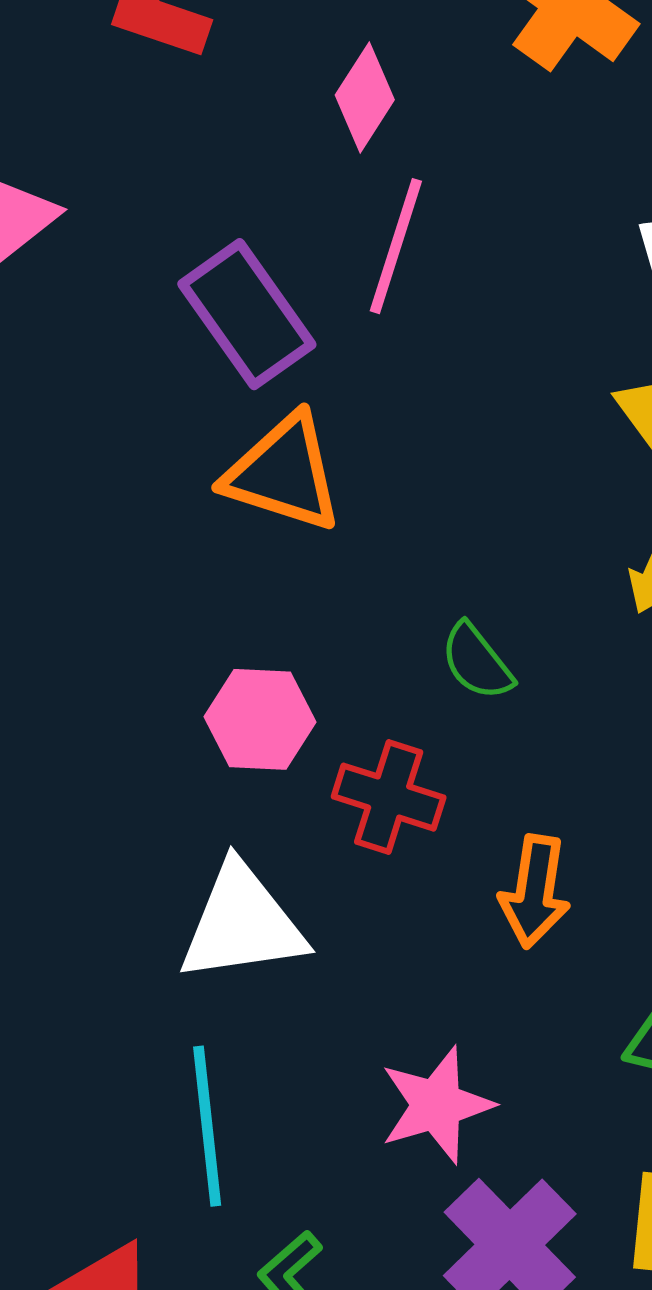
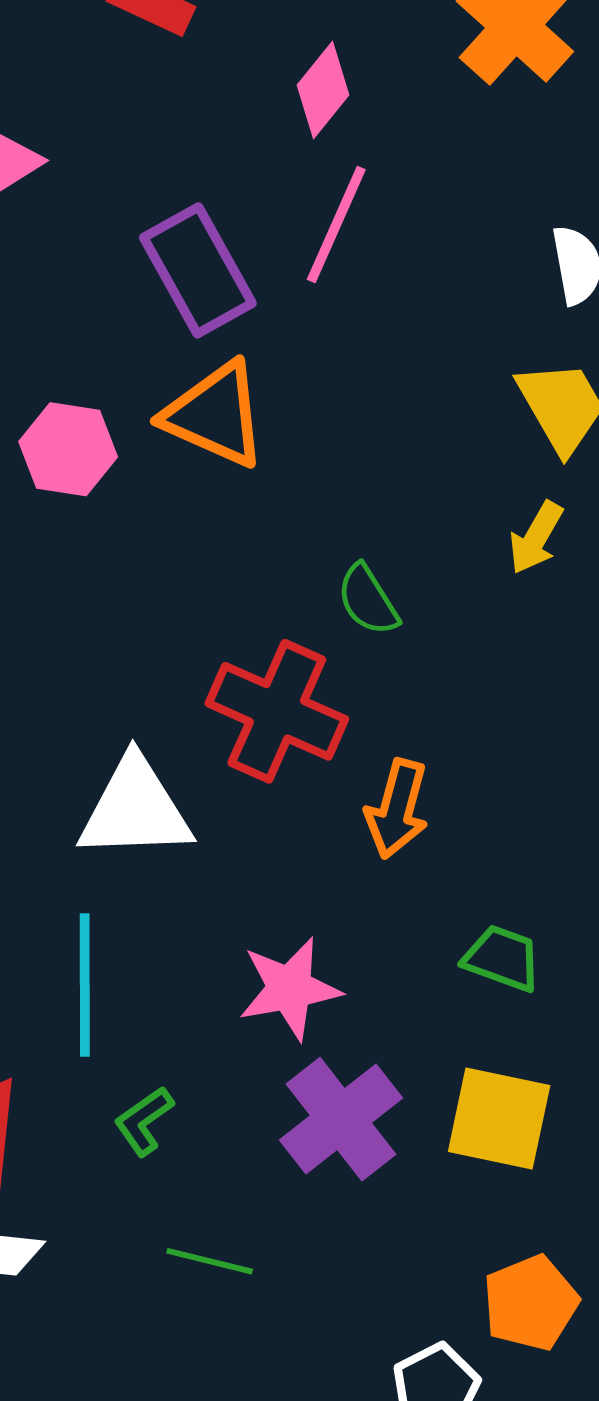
pink hexagon: (260, 719) -> (68, 449), moved
red cross: (389, 797) -> (277, 711), size x1.4

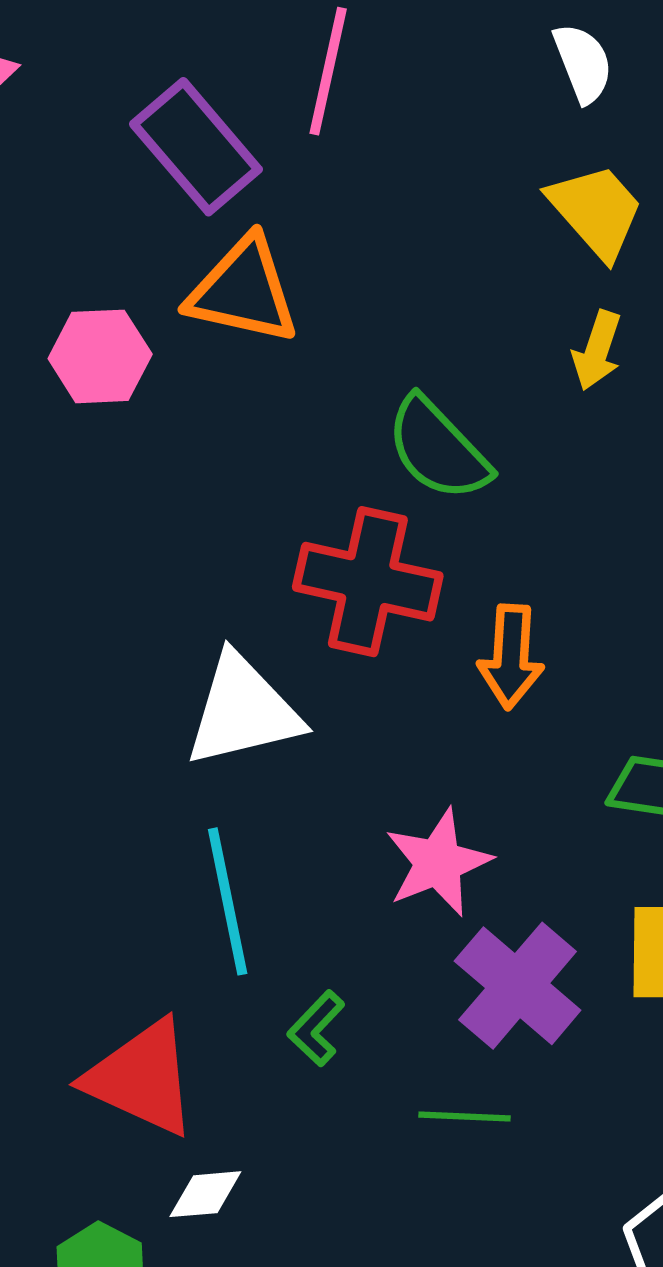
green semicircle: (368, 600) -> (438, 449), size x1.5
green line: (210, 1261) -> (465, 1116), moved

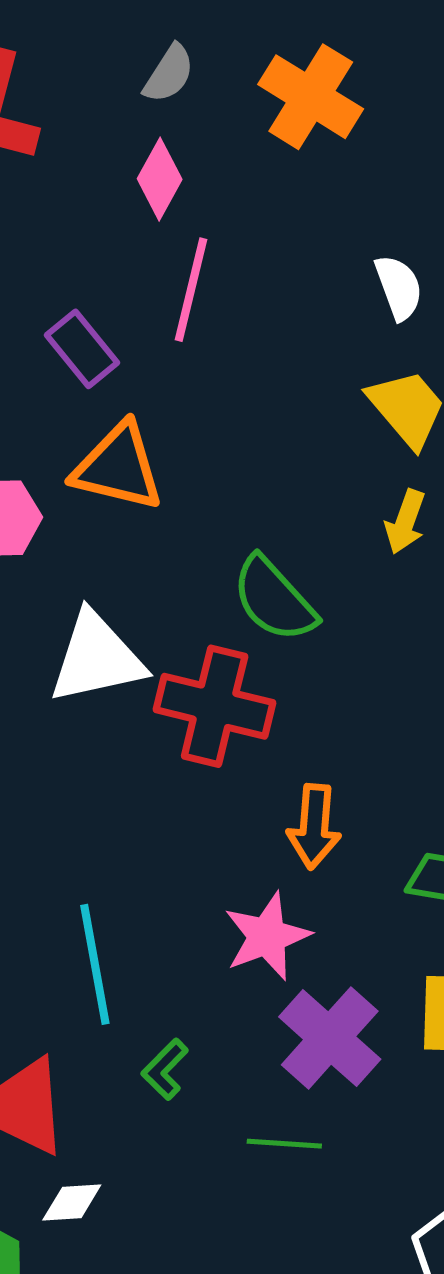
purple rectangle: (196, 147) -> (82, 349), size x0.7
orange arrow: (511, 657) -> (314, 827), moved
white triangle: (243, 711) -> (97, 658), moved

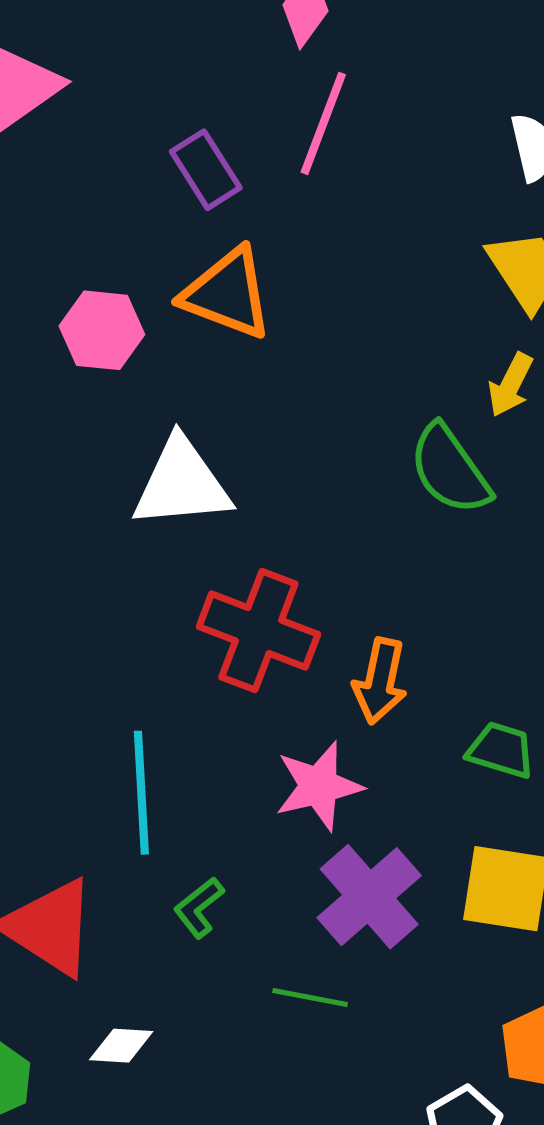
green semicircle: (274, 599) -> (450, 470), moved
red cross: (215, 706) -> (258, 630), moved
white diamond: (72, 1203) -> (121, 1046), moved

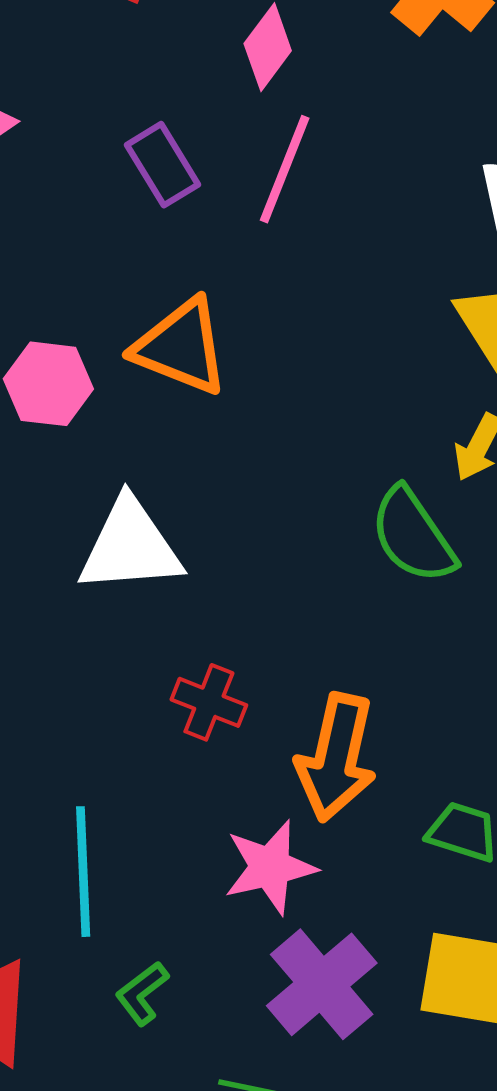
purple rectangle: (206, 170) -> (162, 165), moved
red cross: (258, 630) -> (209, 702), size x0.6
orange arrow: (380, 681) -> (336, 757), size x1.4

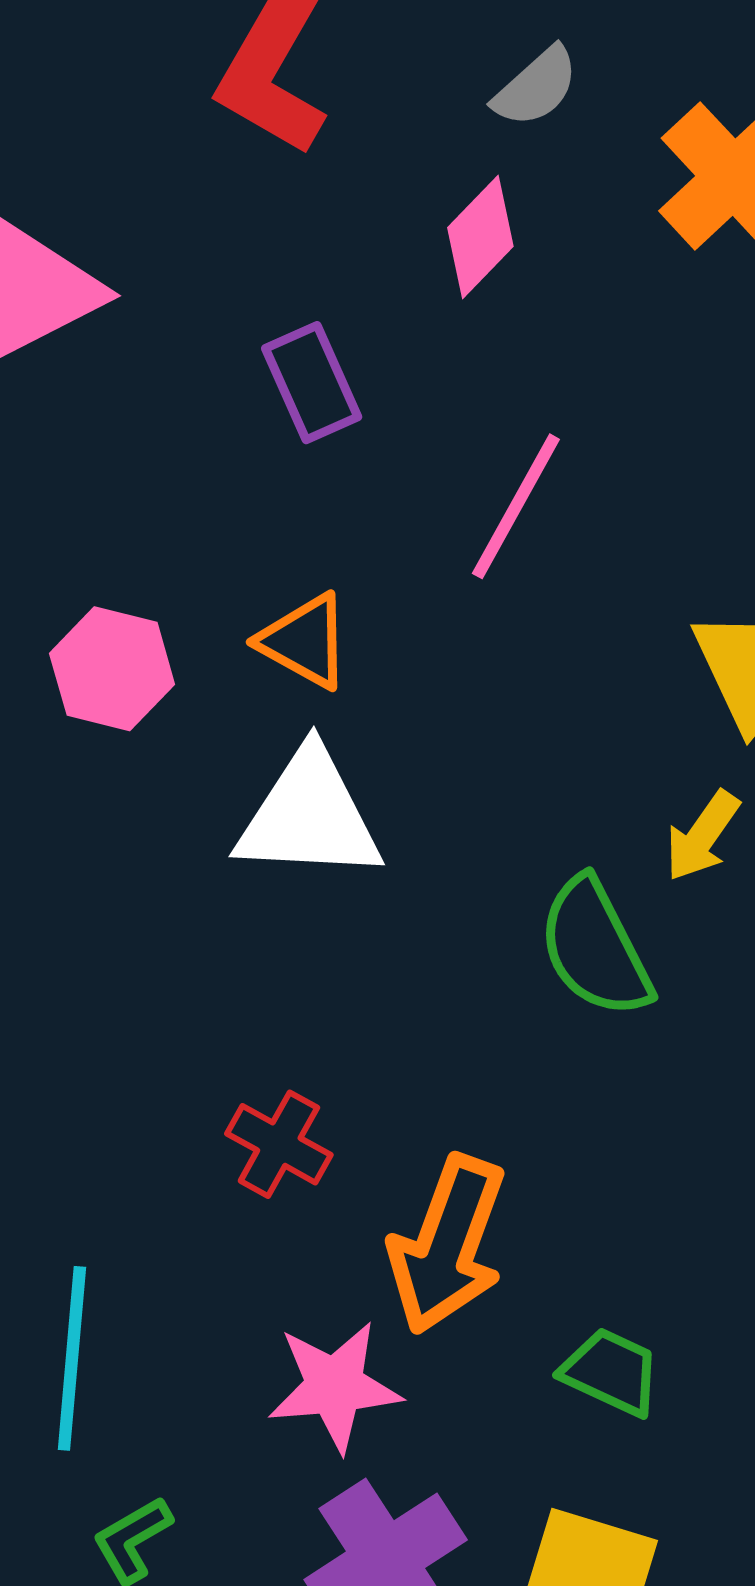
pink line: (285, 169) -> (516, 506), moved
orange triangle: (181, 347) -> (305, 641), size x0.7
white triangle: (130, 546) -> (309, 816), moved

